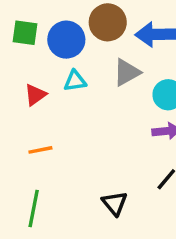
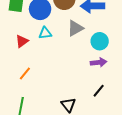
orange line: (40, 150) -> (25, 74), turned -40

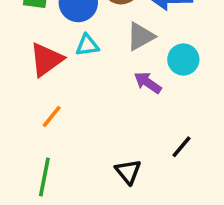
red triangle: (22, 41) -> (46, 59), size x1.5
purple arrow: (99, 62) -> (148, 83), moved, turned -140

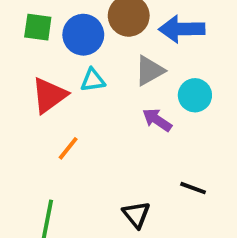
orange line: (52, 116) -> (68, 148), moved
black line: (182, 147) -> (193, 188), turned 70

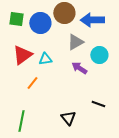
cyan triangle: (93, 80) -> (45, 59), moved

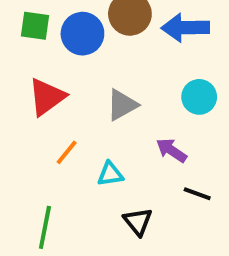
gray triangle: (75, 42) -> (122, 105), moved
cyan triangle: (45, 59) -> (110, 174), moved
purple arrow: (79, 68) -> (171, 150), moved

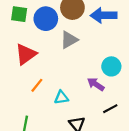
cyan circle: (199, 97) -> (111, 66), moved
gray triangle: (122, 105) -> (69, 40), moved
black line: (197, 194) -> (110, 109), turned -48

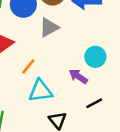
orange line: (37, 85) -> (28, 67), moved
cyan triangle: (61, 98) -> (40, 91), size x1.5

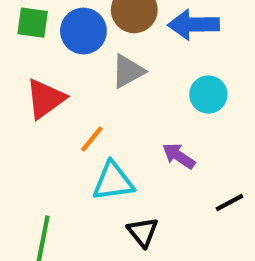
cyan circle: (95, 57) -> (208, 95), moved
black line: (94, 103) -> (230, 202), moved

